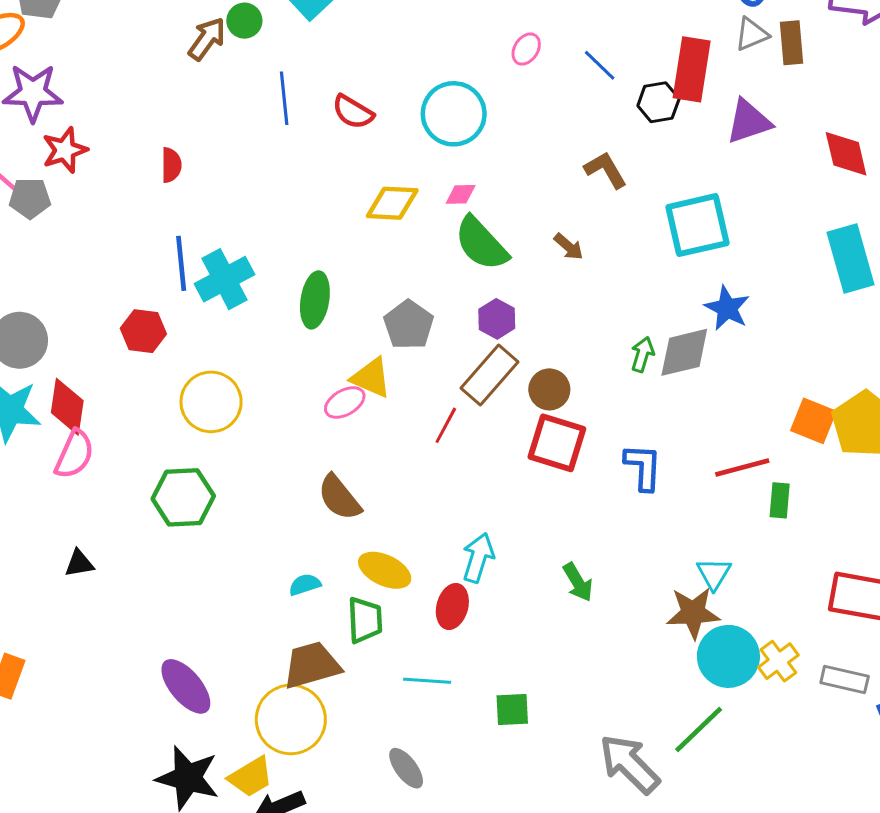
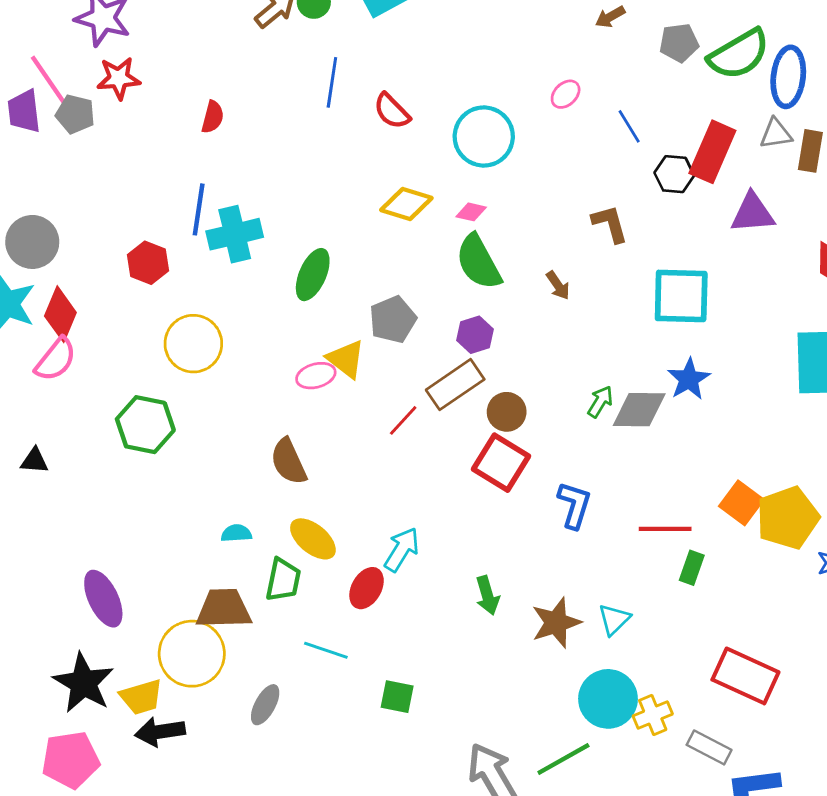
brown star: (693, 613) -> (556, 623), moved, turned -30
gray ellipse: (406, 768) -> (265, 705), moved, turned 51

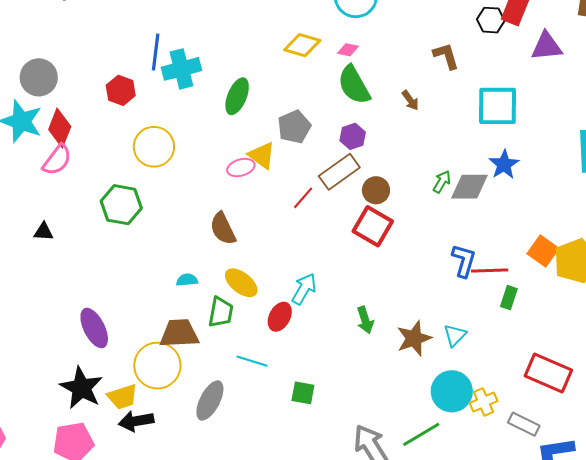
blue L-shape: (574, 505) -> (464, 261), moved
gray ellipse: (265, 705) -> (210, 400), size x1.4

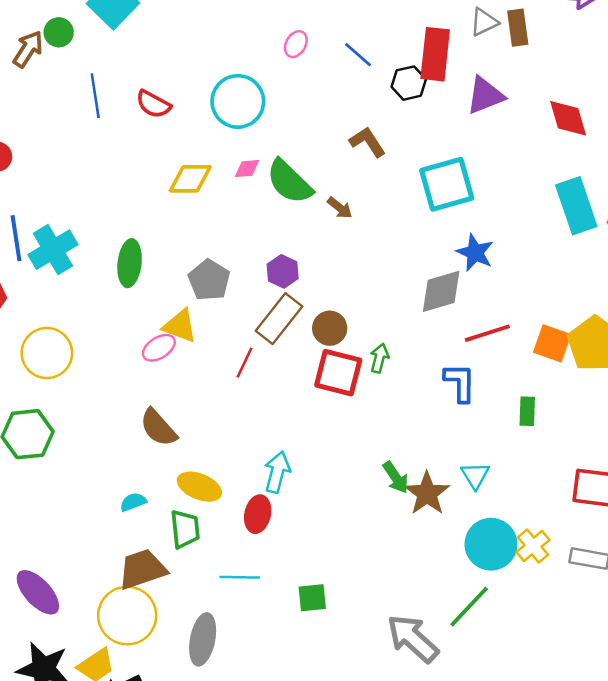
green semicircle: (354, 85) -> (289, 182), moved
green arrow: (442, 182) -> (379, 358), moved
red line: (490, 271) -> (487, 333), moved
green arrow: (365, 320) -> (396, 477), moved

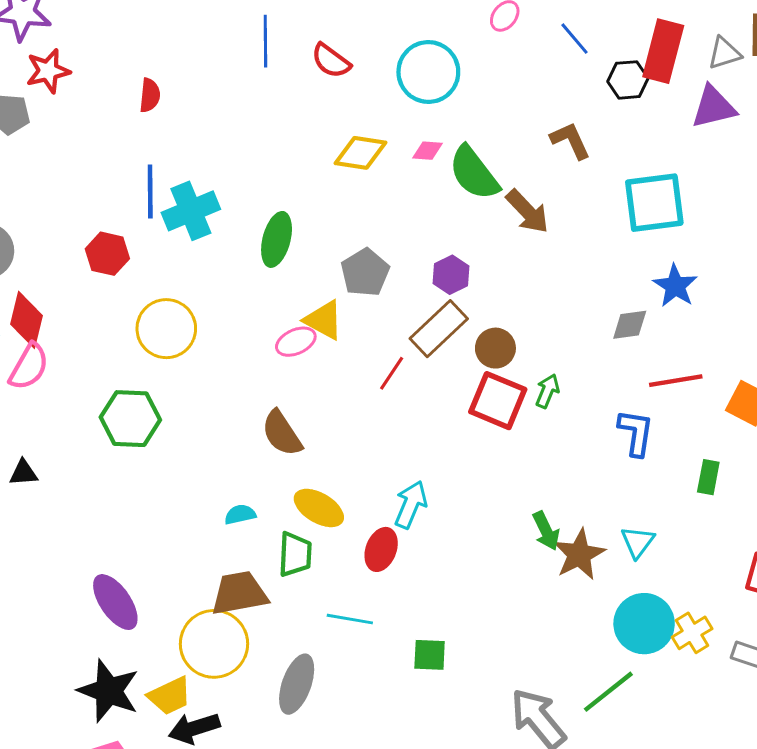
gray triangle: (484, 22) -> (724, 53), moved
brown arrow: (340, 208) -> (527, 211), size x1.6
gray diamond: (441, 291) -> (630, 325), size x0.7

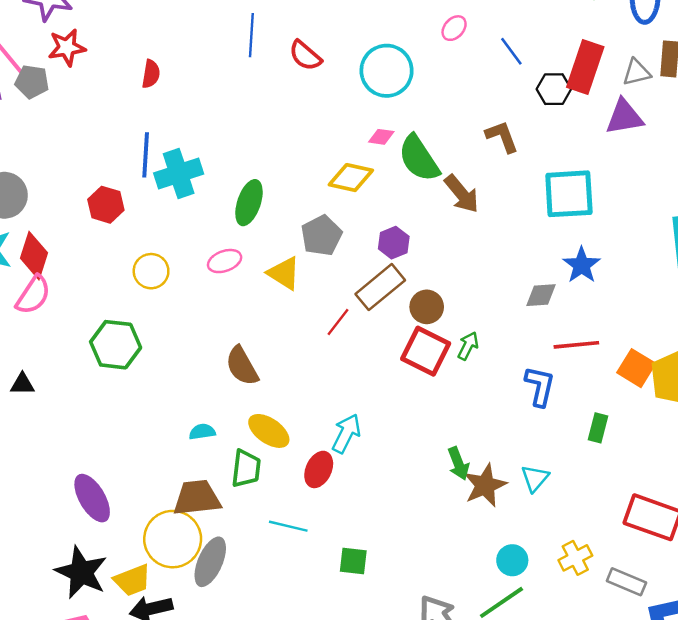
yellow diamond: (360, 153) -> (351, 178), moved
yellow circle: (166, 329) -> (151, 271), size x0.7
pink ellipse: (296, 342) -> (225, 261), moved
cyan circle: (644, 624) -> (512, 560), moved, size x0.6
gray ellipse: (297, 684) -> (210, 562), moved

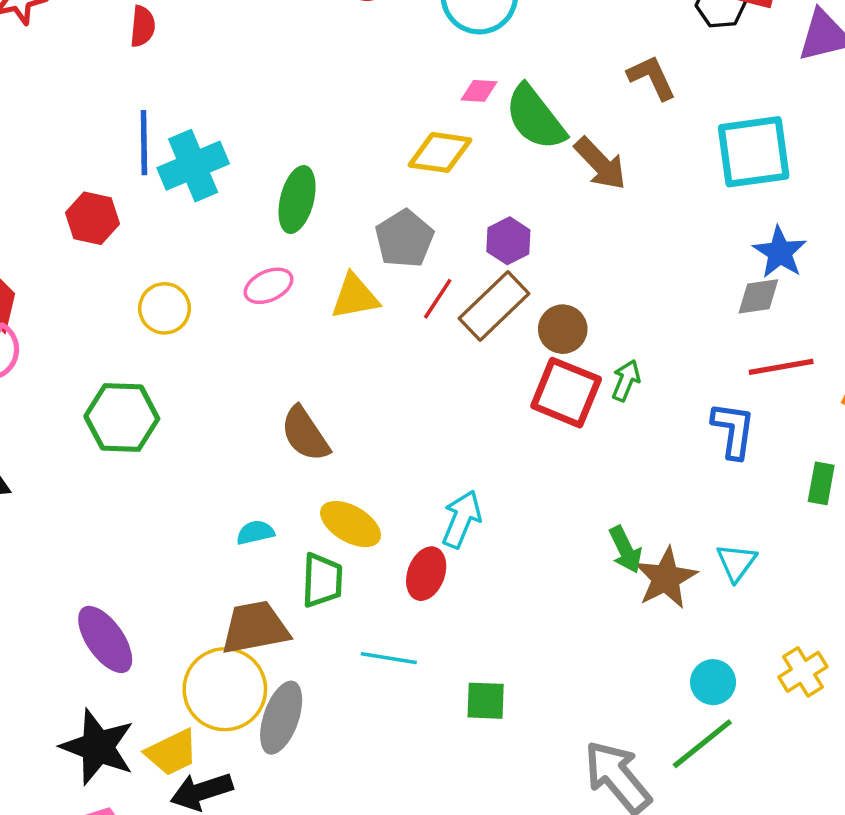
yellow triangle: (284, 273) -> (355, 297), turned -39
gray diamond: (541, 295) -> (758, 296), moved
red line: (338, 322) -> (438, 299), moved

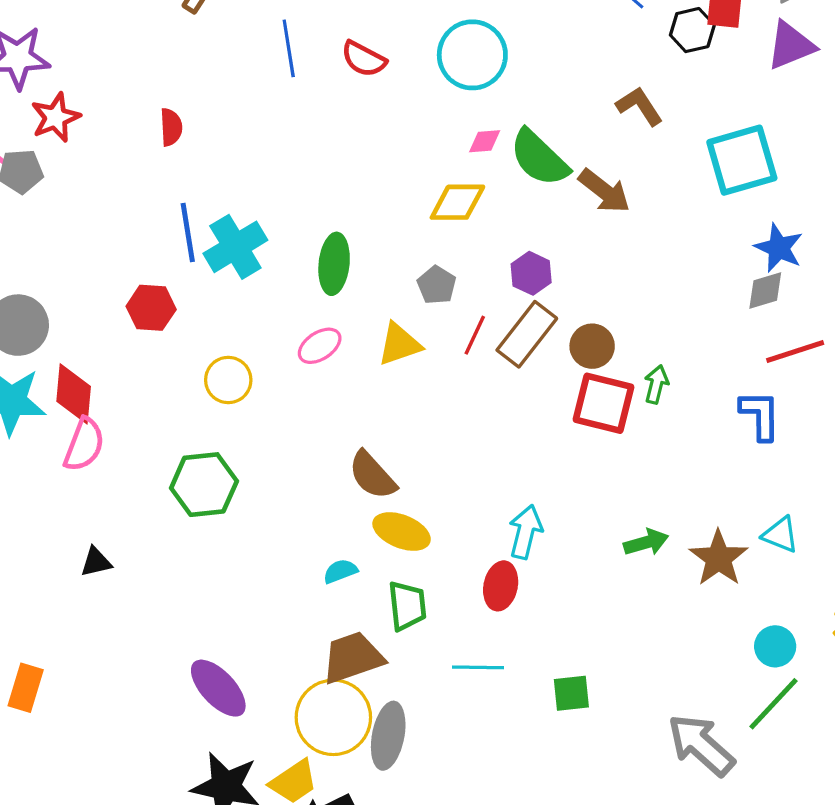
gray pentagon: (404, 239) -> (437, 285), size x0.7
yellow ellipse: (351, 524) -> (402, 532), moved
green arrow: (625, 550) -> (646, 542), moved, turned -72
cyan triangle: (736, 562) -> (780, 535), turned -36

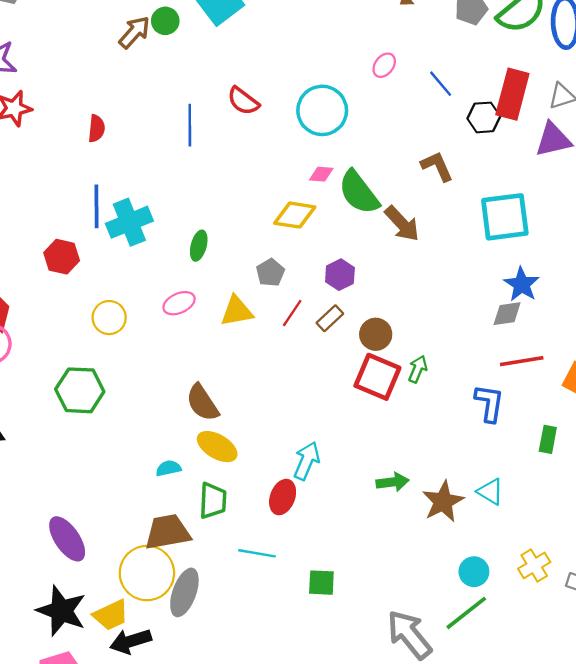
blue line: (289, 48) -> (190, 125), moved
green ellipse: (334, 264) -> (199, 246), size x0.7
brown rectangle: (527, 334) -> (330, 318), size x0.6

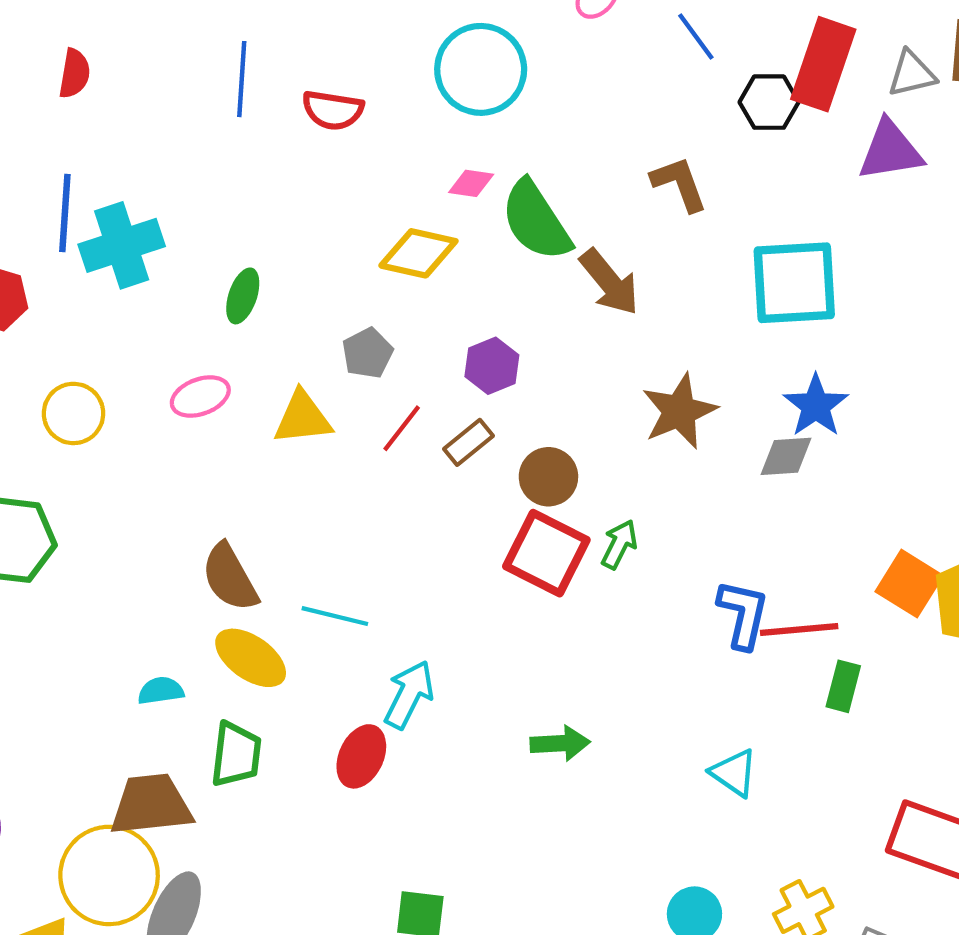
red semicircle: (243, 101) -> (333, 110), moved, turned -32
red line: (522, 361) -> (799, 630), moved
brown star: (443, 502) -> (679, 411), moved
cyan line: (257, 553) -> (335, 616), moved

